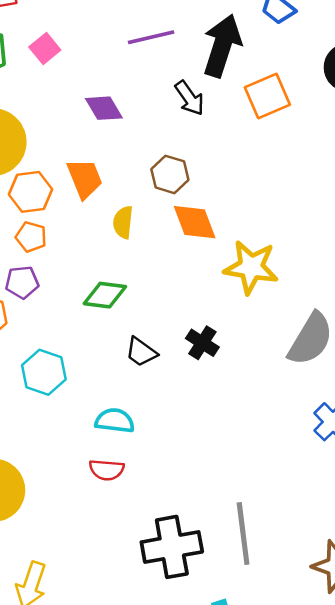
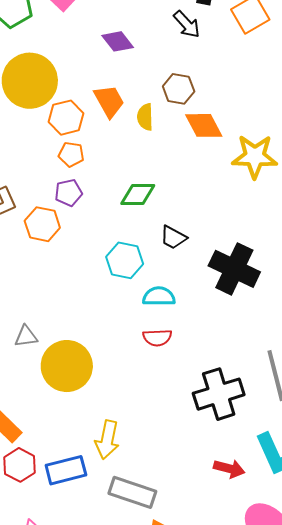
yellow semicircle: (123, 222) -> (145, 117), moved
black cross: (202, 343) -> (234, 269), moved, size x1.8
cyan hexagon: (44, 372) -> (125, 260), moved

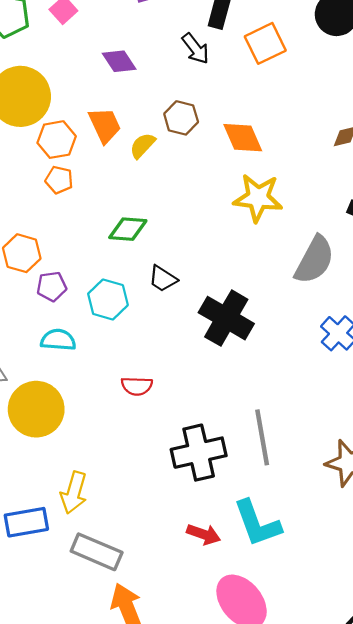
yellow semicircle: (145, 117) -> (142, 146), turned 40
orange diamond: (204, 125) -> (243, 138), moved
purple pentagon: (68, 193) -> (52, 286), moved
cyan semicircle: (159, 296) -> (58, 340), moved

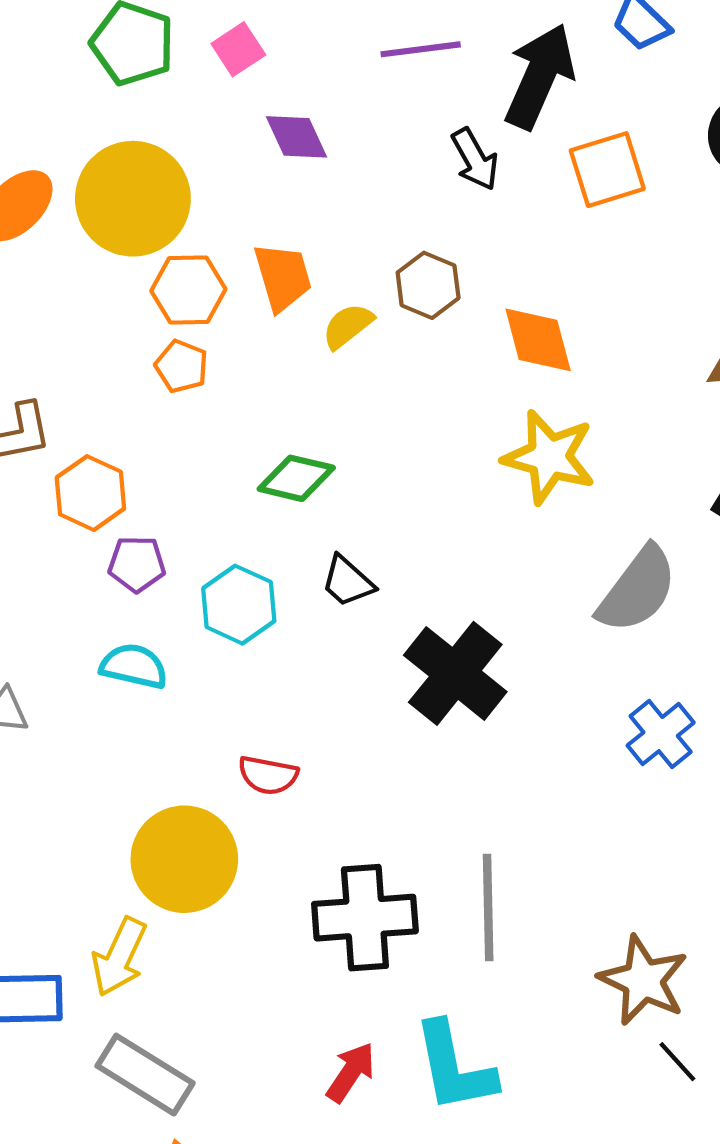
purple diamond: (119, 61) -> (297, 137), moved
yellow circle: (36, 409) -> (184, 859), moved
red arrow: (204, 534) -> (351, 1072), turned -84

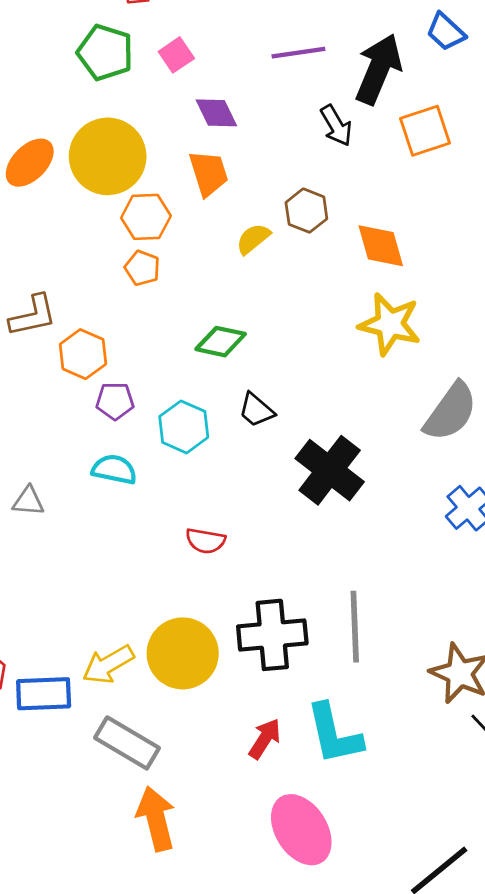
orange trapezoid: (283, 277) -> (209, 173), moved
yellow circle: (184, 859) -> (183, 653), moved
yellow arrow: (119, 957) -> (108, 664), turned 36

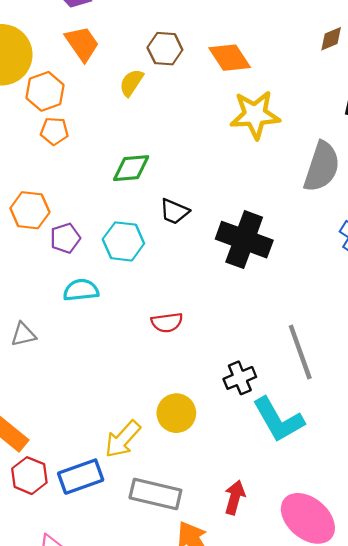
black cross: (272, 635) -> (240, 378), size x0.6
yellow circle: (183, 653) -> (176, 413), size x0.7
cyan L-shape: (334, 734) -> (278, 420), moved
red arrow: (265, 739) -> (235, 497), moved

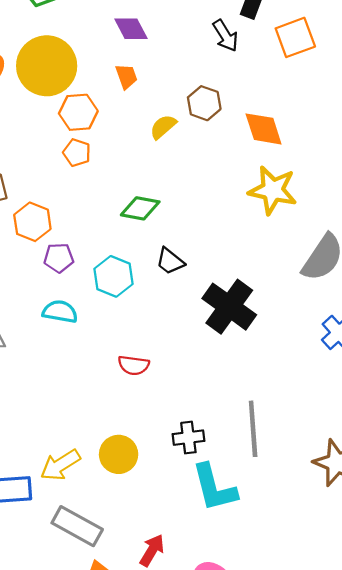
orange trapezoid: (82, 44) -> (126, 76), size x0.7

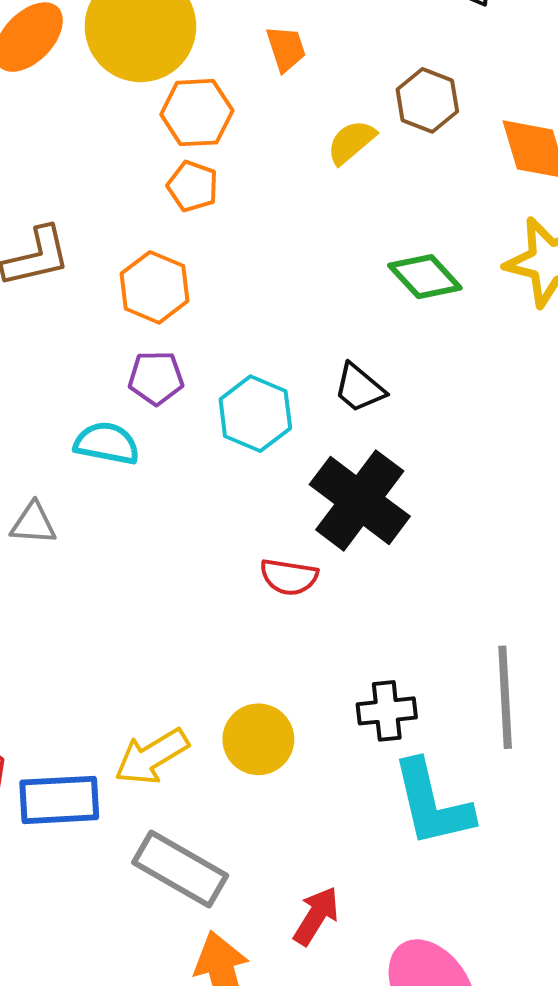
green diamond: (140, 208) -> (425, 277), moved, turned 36
orange hexagon: (32, 222) -> (154, 287), moved
black cross: (229, 307) -> (360, 500), moved
cyan semicircle: (60, 312) -> (107, 443), moved

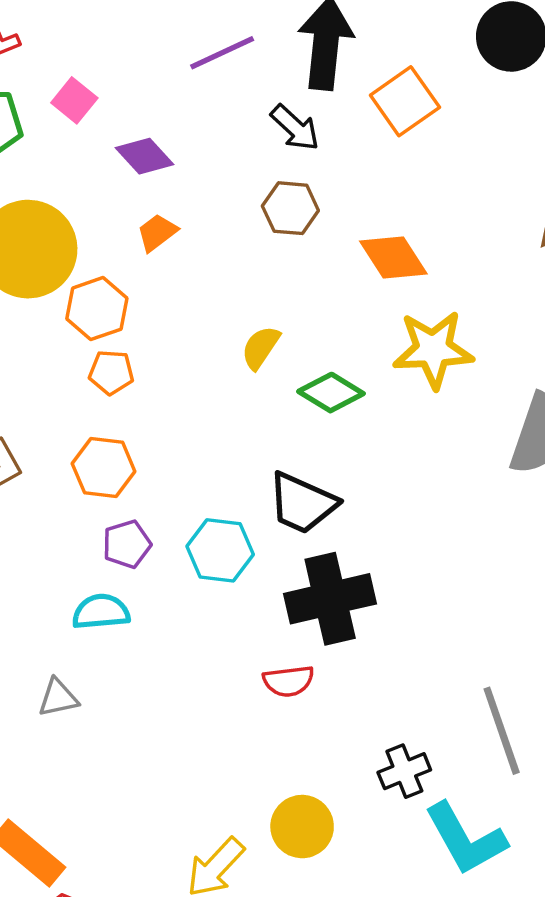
orange trapezoid: (286, 49) -> (157, 232), turned -93
brown hexagon: (427, 100) -> (290, 208), moved
yellow semicircle: (351, 142) -> (261, 347), moved
black trapezoid: (359, 388) -> (302, 503), size x1.5
black cross: (360, 500) -> (330, 599), turned -34

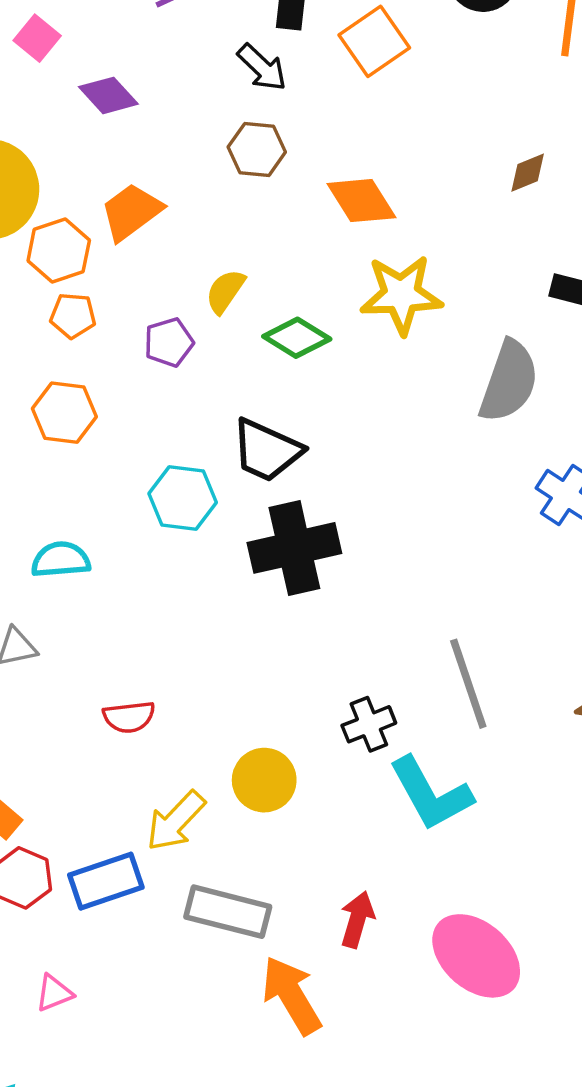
orange trapezoid: (157, 232) -> (131, 212), moved, size x1.5
purple pentagon: (127, 544) -> (169, 342), moved
red semicircle: (288, 681) -> (129, 717), moved

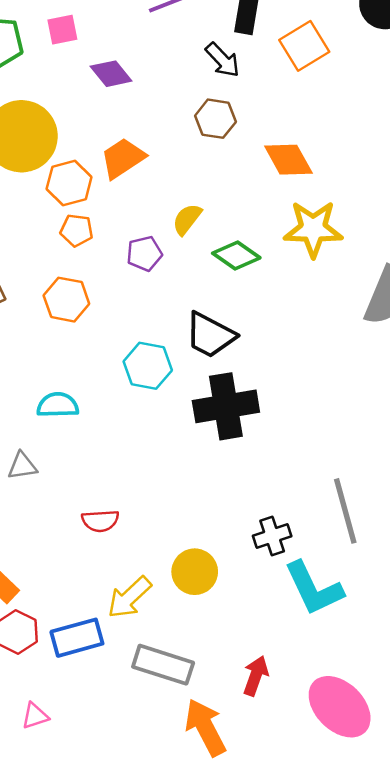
pink square: (37, 38) -> (62, 30), turned 36

